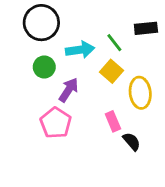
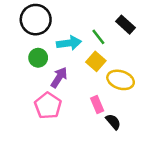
black rectangle: (146, 28) -> (125, 25), turned 48
yellow ellipse: (140, 93) -> (121, 80), turned -65

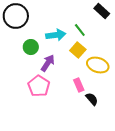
black circle: (36, 20) -> (16, 16), moved
black rectangle: (125, 25) -> (102, 11), moved

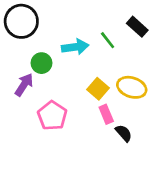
black rectangle: (102, 11) -> (137, 27), moved
yellow square: (78, 50) -> (98, 89), moved
purple arrow: (48, 63) -> (24, 85), moved

